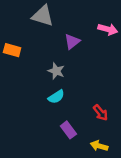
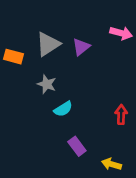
gray triangle: (43, 16) -> (48, 44), moved, turned -50
gray star: (56, 71) -> (47, 84), moved
red arrow: (100, 113) -> (121, 114), moved, turned -140

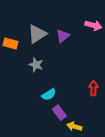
cyan semicircle: (63, 109) -> (49, 95), moved
yellow arrow: (111, 164) -> (74, 126), moved

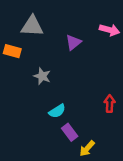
gray triangle: (37, 34) -> (32, 26), moved, turned 36
yellow arrow: (74, 126) -> (87, 149), turned -64

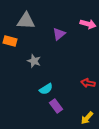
red arrow: (110, 104) -> (88, 83), turned -80
yellow arrow: (87, 149) -> (87, 118), moved

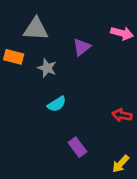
gray star: (34, 61) -> (47, 68), moved
cyan semicircle: (46, 89) -> (57, 104), moved

